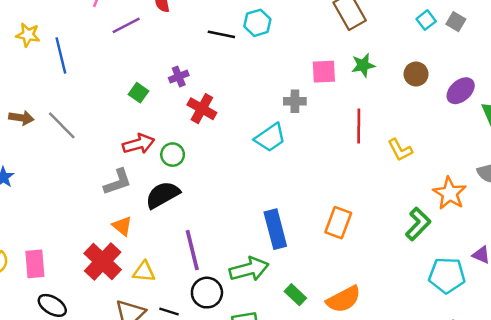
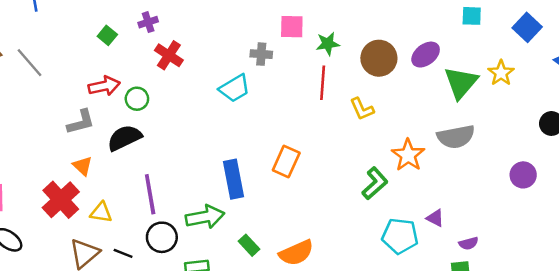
green star: (363, 65) -> (328, 44), moved
brown circle: (416, 74) -> (379, 58), moved, size x1.5
orange rectangle: (338, 223) -> (286, 161), moved

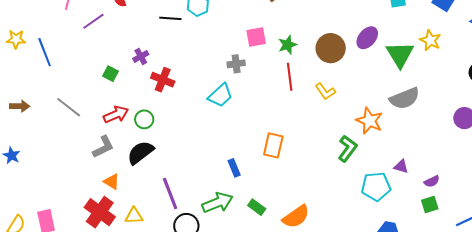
gray line: (29, 63) -> (69, 107), moved
blue rectangle: (234, 179) -> (234, 168), size x0.6
green rectangle: (249, 245) -> (257, 207), moved

